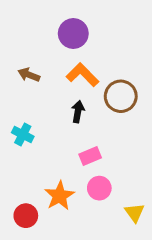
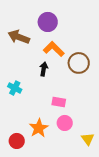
brown arrow: (29, 75) -> (19, 37), moved, size x1.5
black arrow: (78, 112) -> (44, 69), moved
pink rectangle: (90, 156) -> (59, 102), turned 32

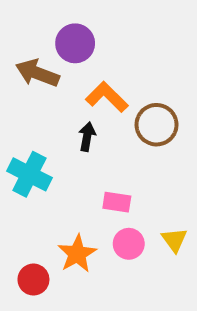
purple circle: (48, 22) -> (75, 43), moved
cyan cross: (15, 88) -> (29, 174), size x1.5
yellow triangle: (88, 139) -> (174, 240), moved

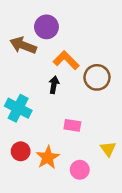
pink circle: (129, 244) -> (80, 170), moved
red circle: (33, 280) -> (21, 151), moved

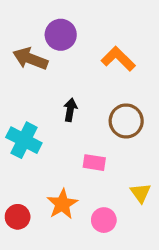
orange L-shape: (66, 60) -> (118, 59), moved
brown circle: (97, 77) -> (126, 121), moved
red circle: (21, 151) -> (18, 217), moved

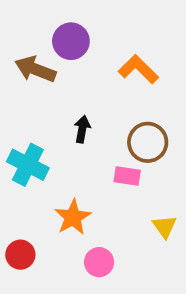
pink rectangle: (94, 163) -> (127, 176), moved
orange star: (62, 204) -> (73, 217), moved
pink circle: (104, 220) -> (99, 262), moved

